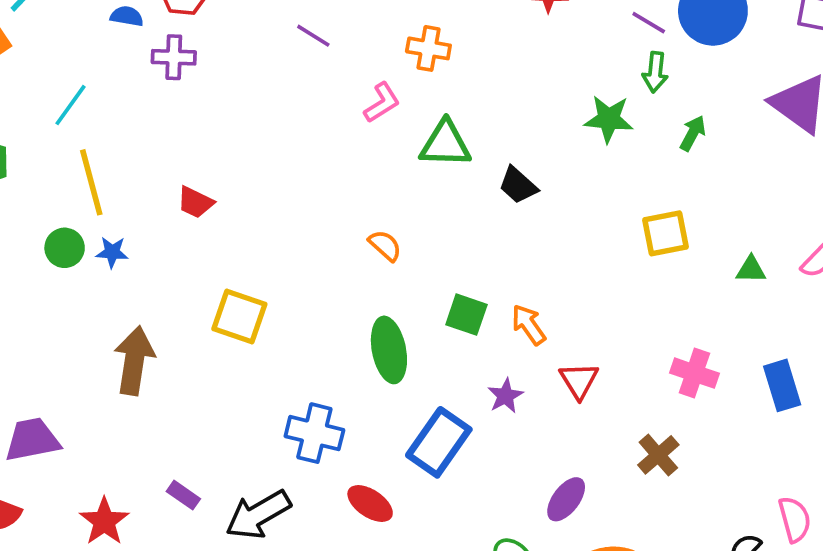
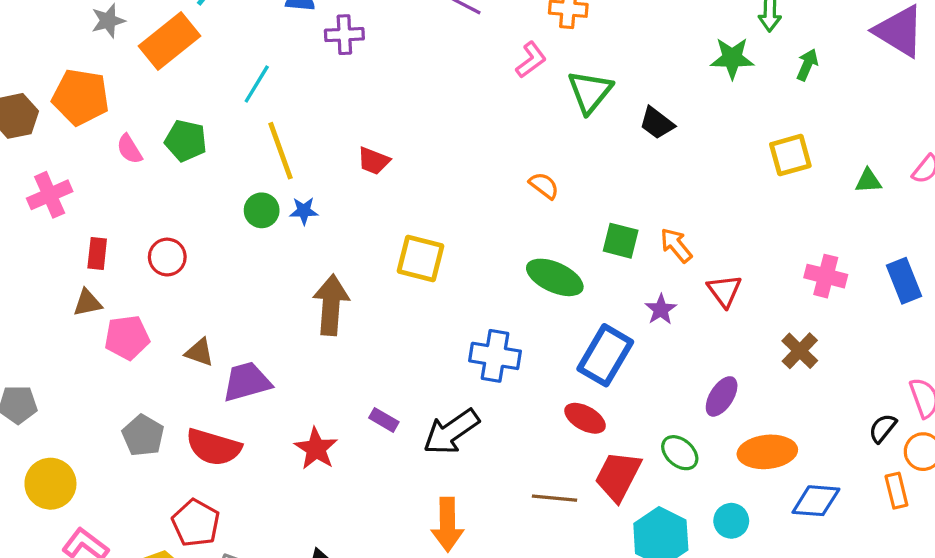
green triangle: (445, 144) -> (590, 92), turned -48
green ellipse: (389, 350) -> (555, 277), turned -50
red ellipse: (370, 504) -> (585, 418), moved

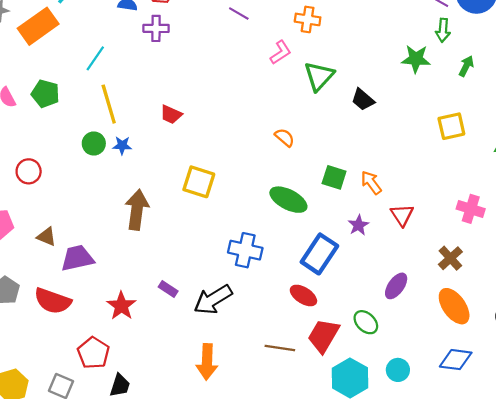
orange ellipse: (767, 452) -> (454, 306), moved, turned 57
red pentagon: (196, 523) -> (93, 353), moved

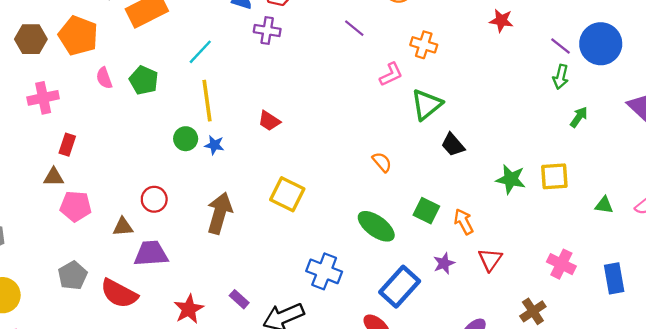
green star: (416, 59) -> (511, 179), moved
black trapezoid: (363, 100) -> (453, 145), moved
red circle: (29, 171) -> (154, 199), moved
brown triangle: (47, 237) -> (123, 227), turned -36

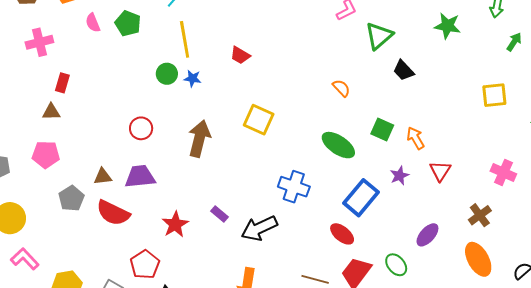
green star: (511, 179) -> (447, 26), moved
pink pentagon: (76, 206) -> (46, 155), moved
brown triangle: (123, 227) -> (103, 177), moved

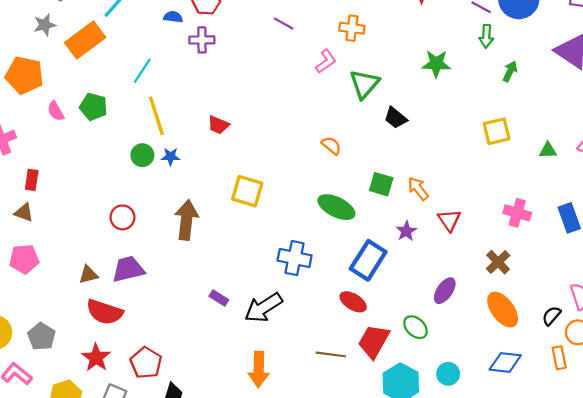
brown triangle: (51, 112) -> (24, 213), turned 30
gray pentagon: (71, 198) -> (41, 336), moved
red star: (175, 224) -> (96, 358), moved

